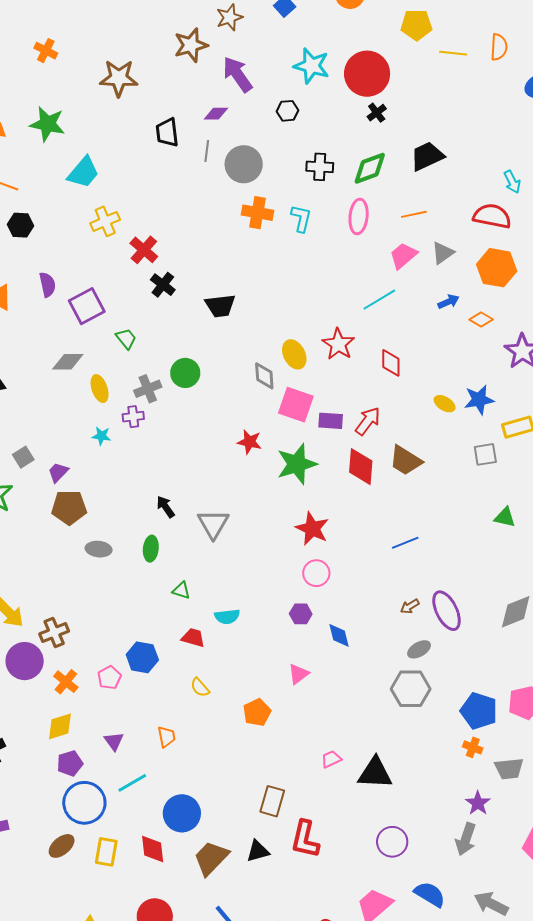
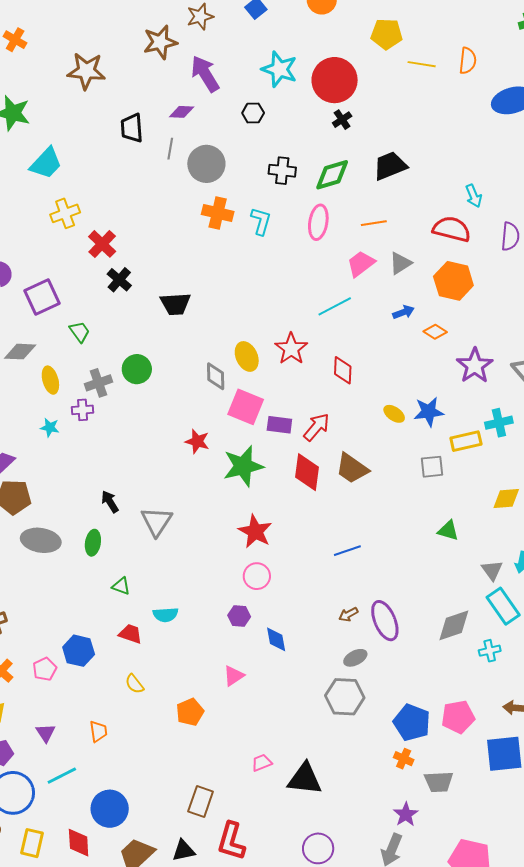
gray ellipse: (99, 549) -> (41, 540), size x1.5

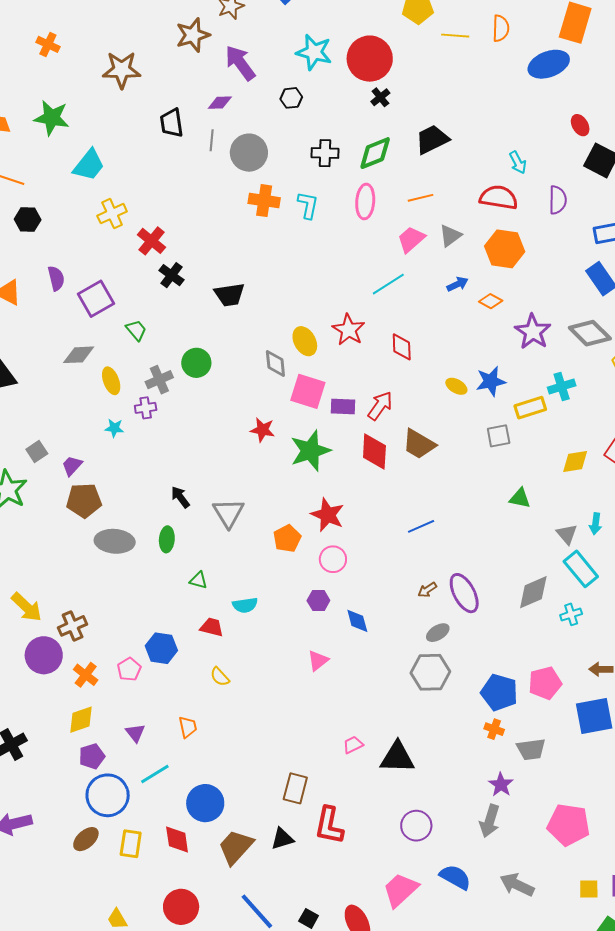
orange pentagon: (190, 712) -> (287, 538), moved

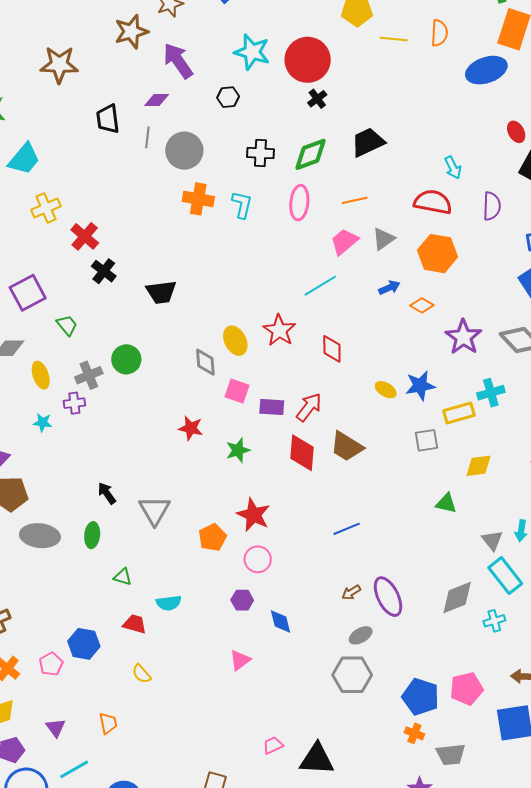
pink square: (308, 391) -> (237, 391), size x0.7
green star: (310, 451) -> (238, 450), size x0.6
yellow diamond: (575, 461) -> (479, 466), moved

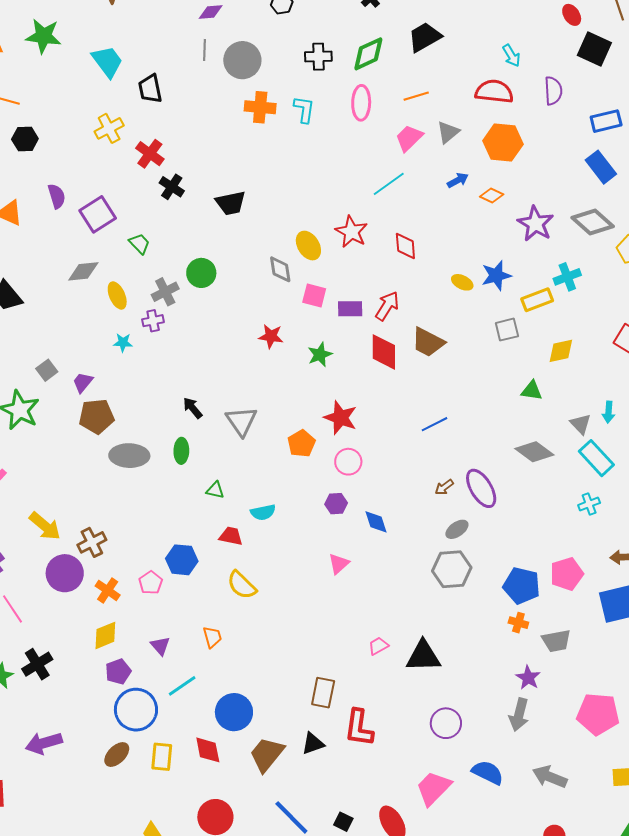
black trapezoid: (108, 119) -> (150, 89), moved
cyan trapezoid: (24, 159) -> (107, 61), moved, turned -72
gray diamond: (457, 598) -> (534, 452), moved, turned 63
yellow semicircle: (142, 674) -> (242, 585), size x1.5

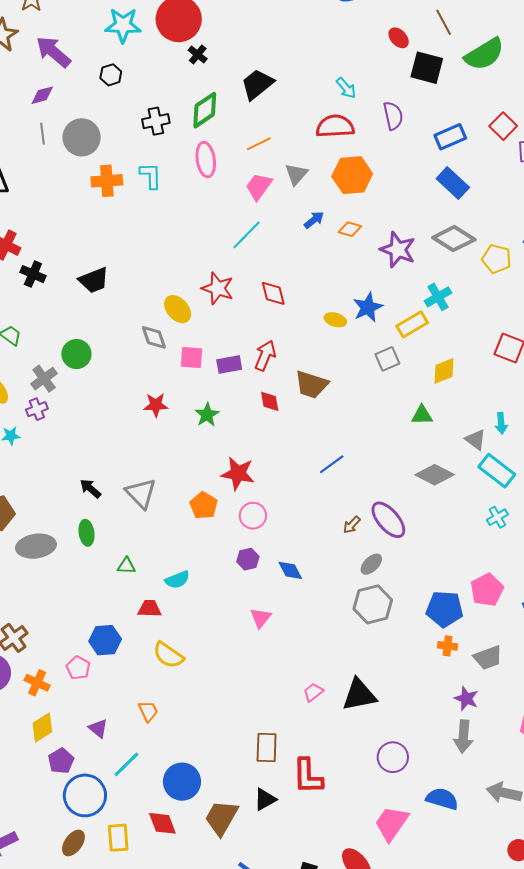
red diamond: (384, 352) -> (270, 401), size x0.6

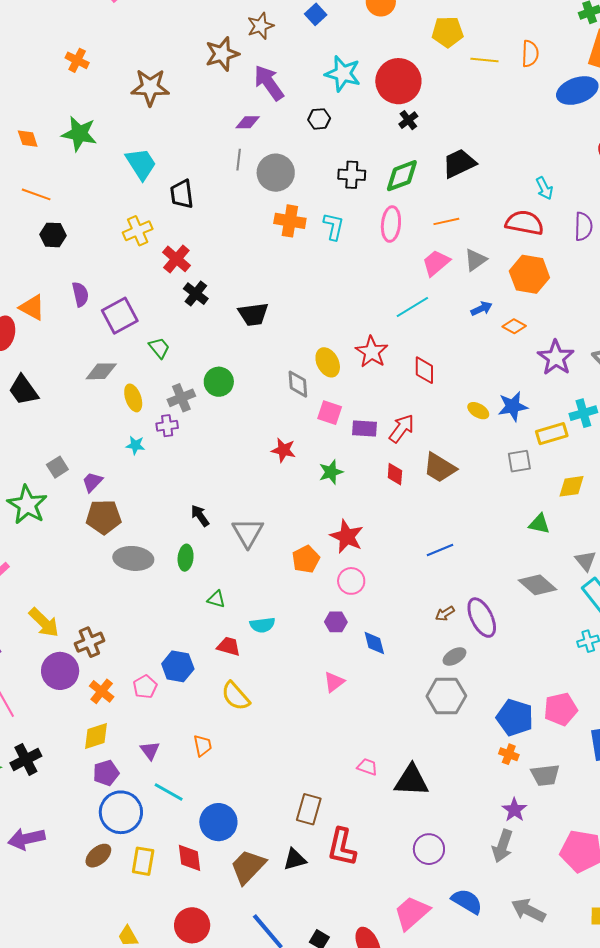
pink trapezoid: (313, 692) -> (367, 767), turned 45
cyan line: (126, 764) -> (169, 792), turned 60

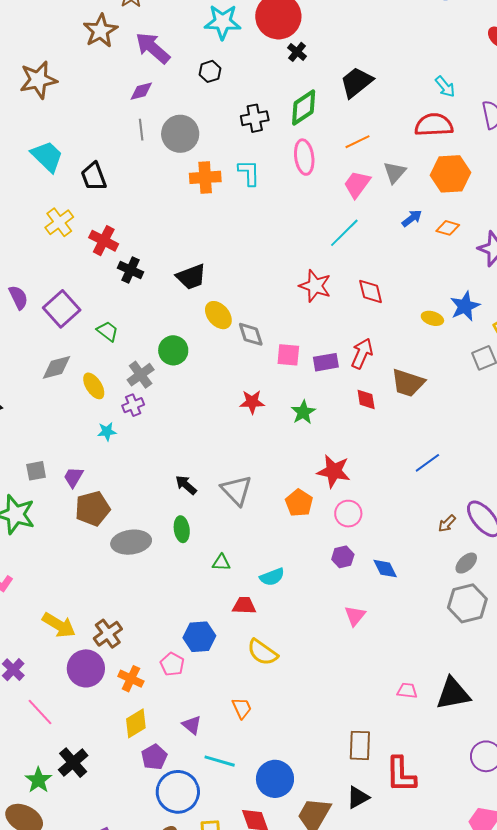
yellow ellipse: (328, 362) -> (218, 315), moved
gray square: (57, 467) -> (36, 471), turned 35

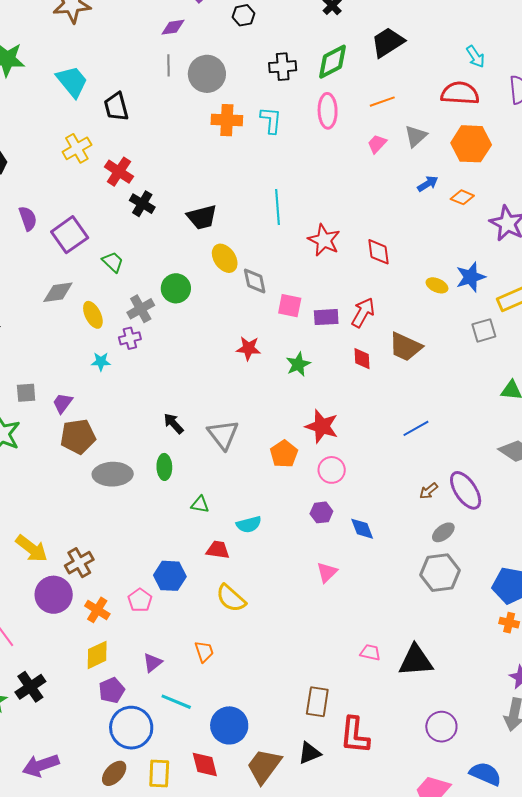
pink trapezoid: (357, 184) -> (377, 144), size x0.7
cyan line: (344, 233) -> (278, 207), moved, turned -56
purple triangle: (192, 725) -> (153, 663), turned 35

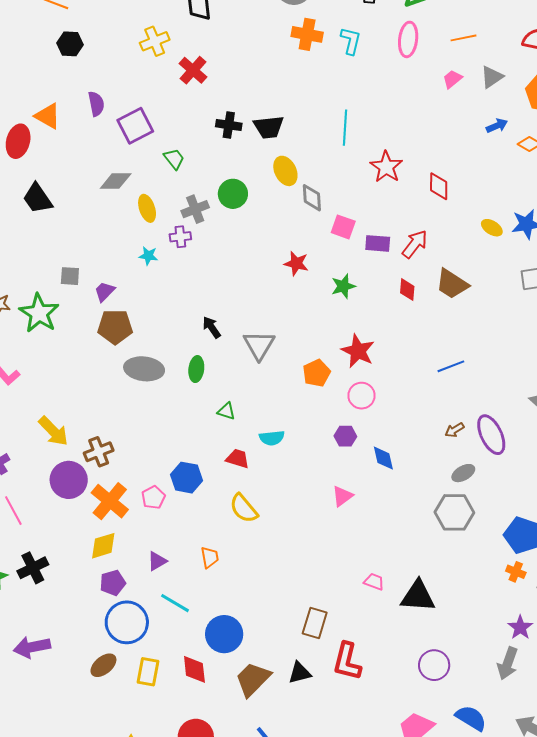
black cross: (142, 204) -> (229, 125), moved, turned -30
orange cross: (97, 610) -> (110, 501), size x1.5

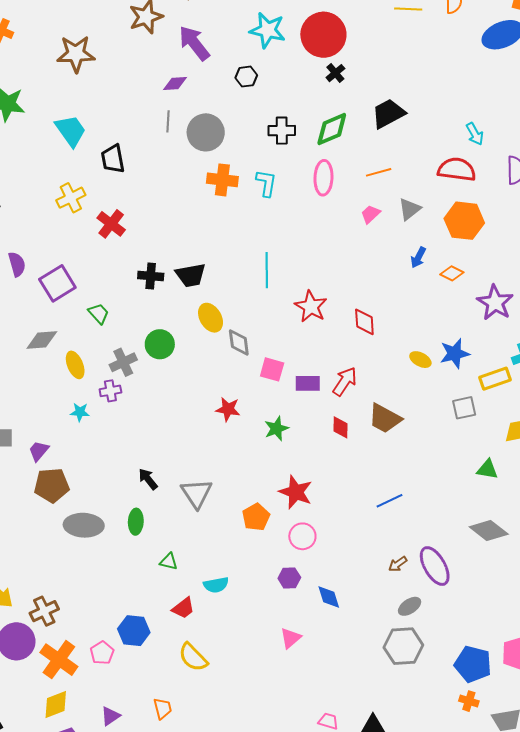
blue arrow: (497, 126) -> (418, 257), turned 145
red trapezoid: (238, 459) -> (183, 608), turned 130

